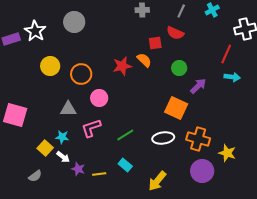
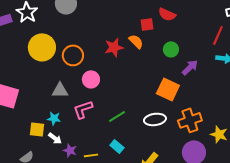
yellow circle: (50, 66) -> (42, 47), size x1.4
orange cross: (198, 139) -> (190, 120), turned -35
yellow square: (45, 148) -> (37, 129), turned -35

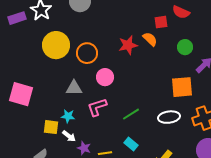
orange square: (168, 89) -> (182, 87), turned -30

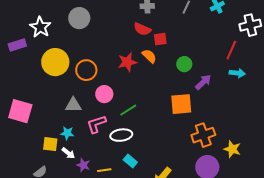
red semicircle: (181, 12) -> (142, 29), moved
purple rectangle: (17, 18) -> (17, 45), moved
green line: (131, 114) -> (128, 110), moved
white ellipse: (169, 117) -> (121, 135), moved

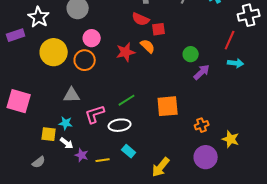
green circle: (184, 64) -> (191, 54), moved
pink circle: (104, 94) -> (92, 38), moved
orange square: (181, 104) -> (168, 106), moved
orange cross: (203, 135) -> (202, 125), size x0.6

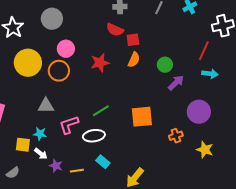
orange semicircle: (148, 46) -> (134, 60), moved, turned 70
purple circle: (206, 157) -> (199, 112), moved

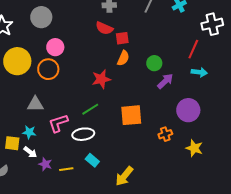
red star: (100, 63) -> (101, 79), moved

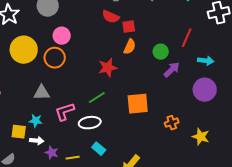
red line: (193, 49) -> (187, 38), moved
purple circle: (188, 110) -> (205, 90), moved
white arrow: (30, 152) -> (37, 141), turned -32

